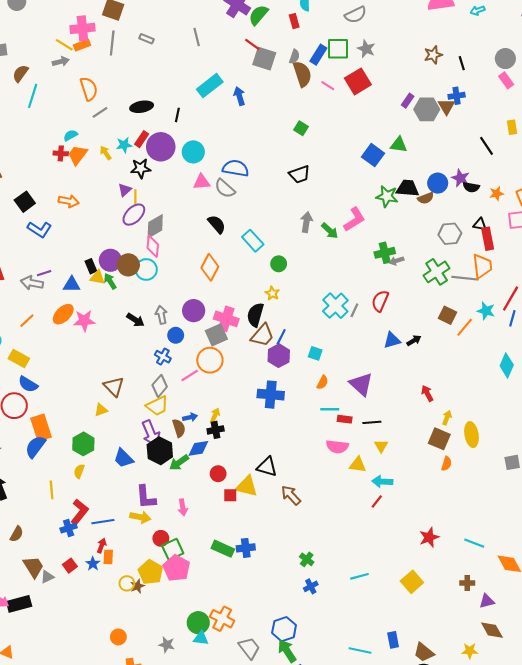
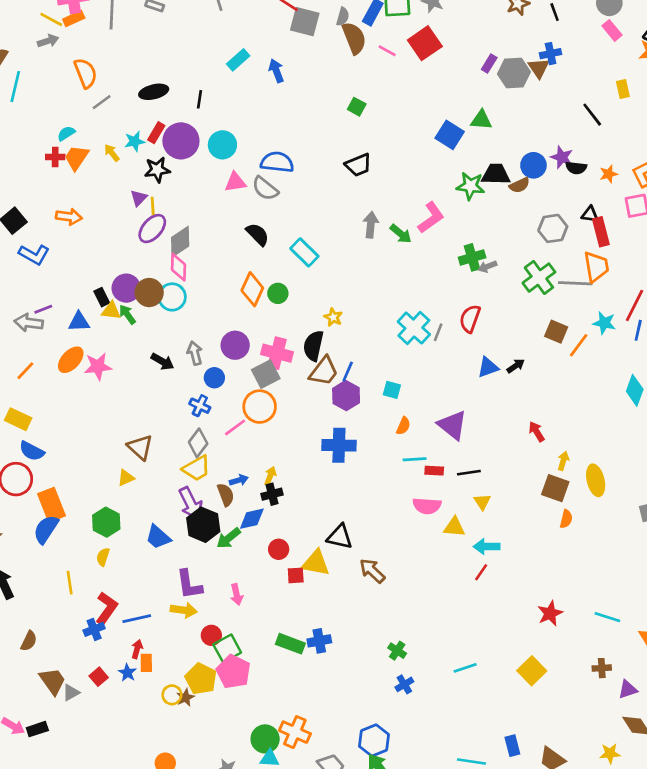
cyan rectangle: (210, 86) -> (238, 60), size x0.7
green circle: (279, 264) -> (278, 293), moved
black rectangle: (19, 604) -> (37, 729), size x0.7

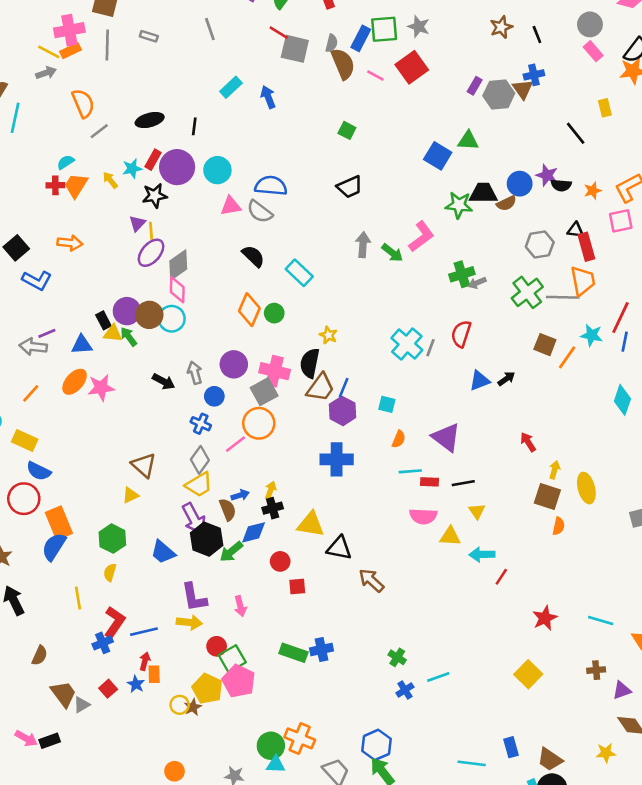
yellow triangle: (316, 563) -> (311, 524), moved
red line: (481, 572) -> (501, 577), moved
cyan line: (465, 668) -> (438, 677), moved

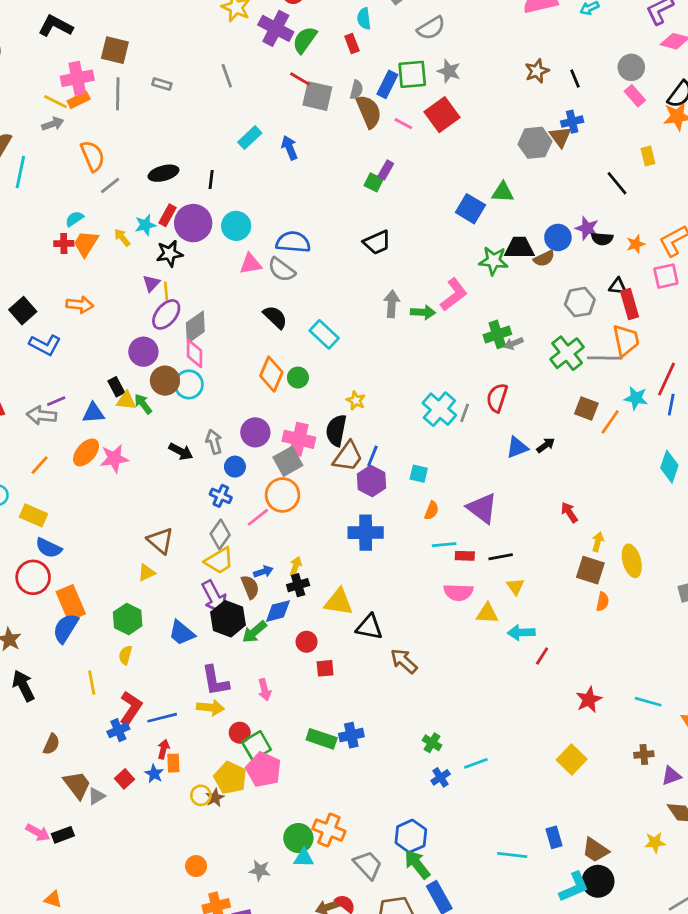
purple rectangle: (475, 86) -> (386, 170), moved
green arrow: (392, 253) -> (423, 312), turned -35
purple circle: (127, 311) -> (143, 352), moved

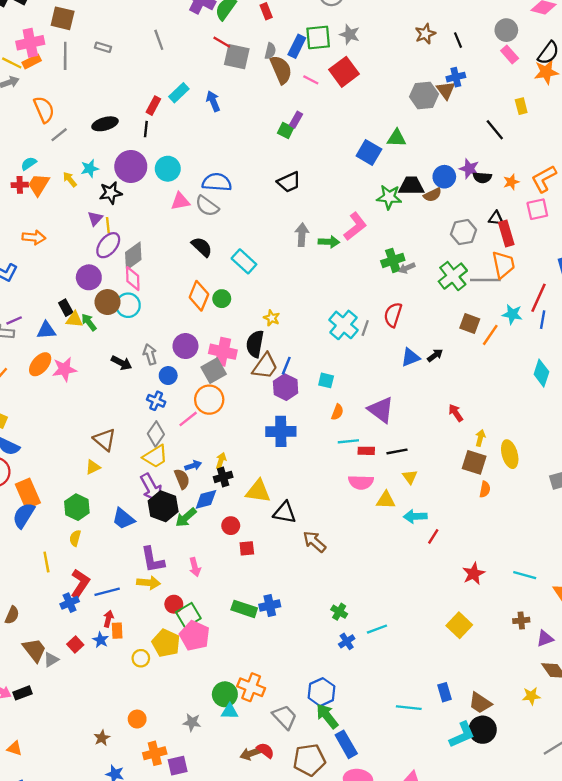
red rectangle: (167, 215) -> (153, 106), moved
brown star: (215, 798) -> (102, 738), moved

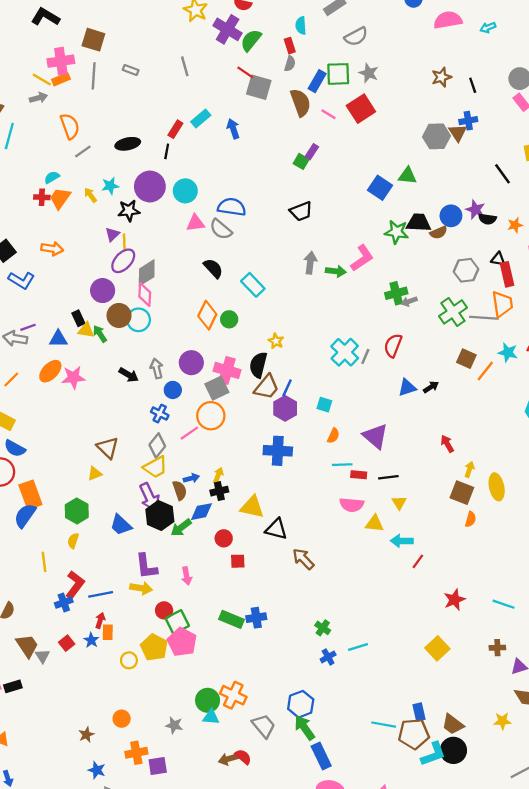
gray semicircle: (270, 51) -> (290, 64), moved
gray triangle: (51, 660) -> (43, 656), turned -35
brown pentagon: (309, 760) -> (414, 734), moved

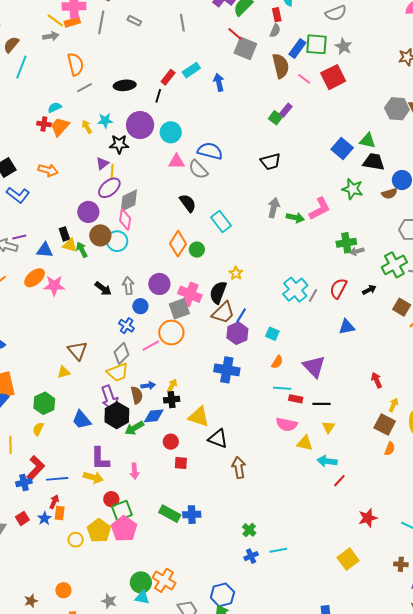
black trapezoid: (419, 223) -> (374, 162), moved
black arrow: (431, 387) -> (369, 290), moved
brown arrow: (303, 559) -> (239, 467), turned 30

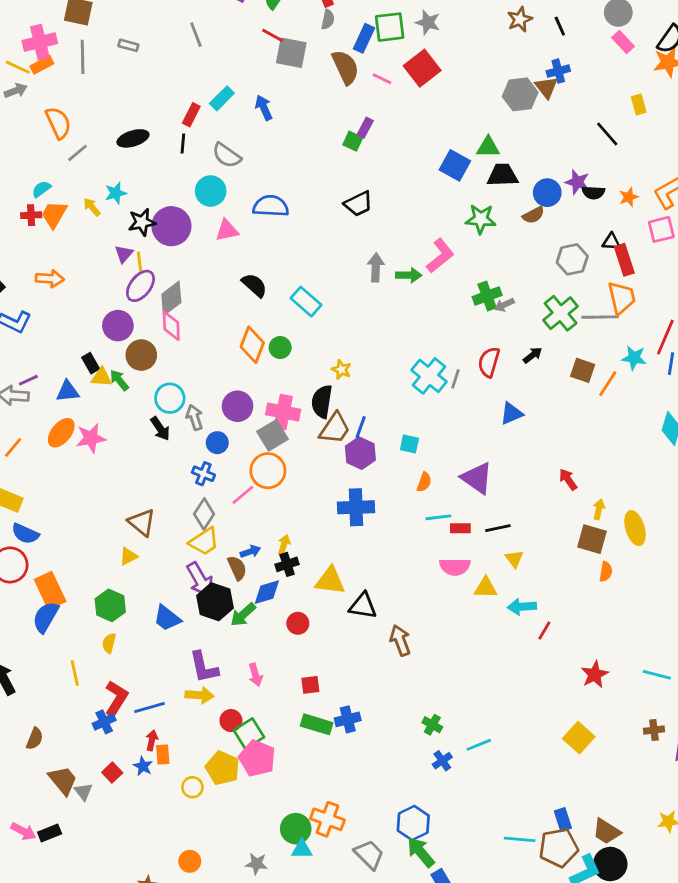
purple circle: (140, 125) -> (171, 226), moved
gray semicircle: (198, 170) -> (227, 155), moved
cyan circle: (117, 241) -> (170, 398), moved
black arrow: (103, 289) -> (160, 429), turned 30
red square: (181, 463) -> (310, 685), moved

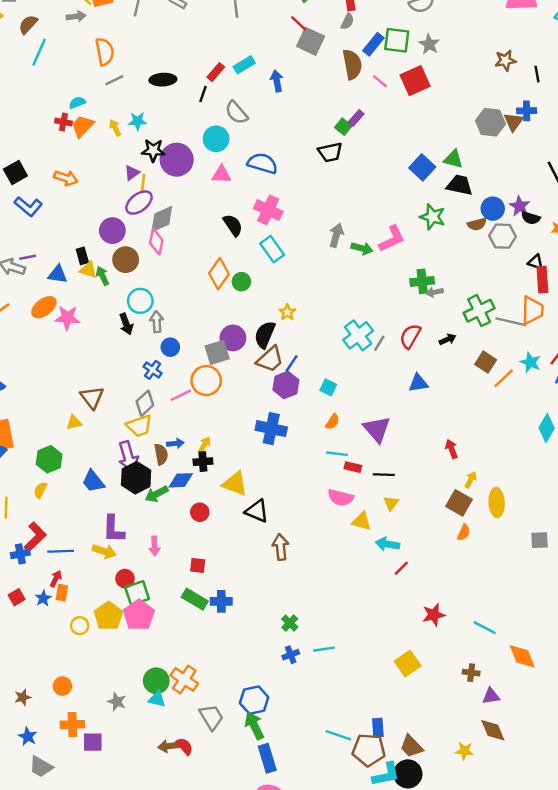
black trapezoid: (358, 204) -> (330, 152), moved
gray hexagon: (572, 259) -> (502, 236), moved
purple circle: (237, 406) -> (233, 338), moved
pink cross: (283, 412) -> (268, 210), moved

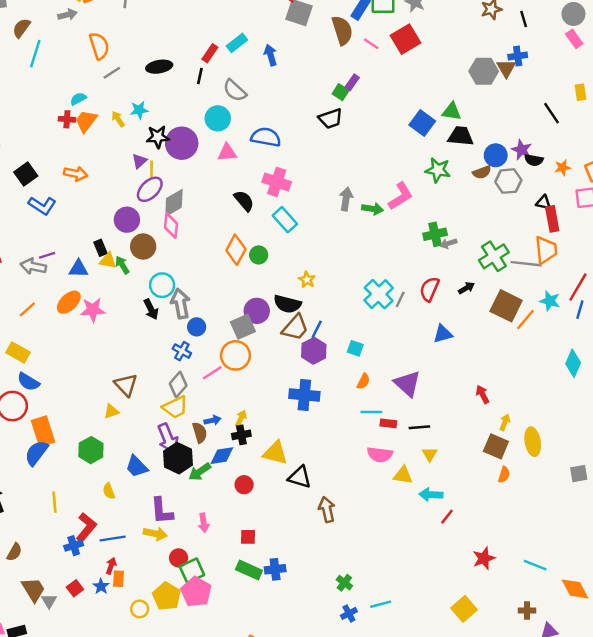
gray arrow: (157, 322) -> (180, 304), size x1.4
black semicircle: (265, 335) -> (287, 304), turned -92
brown square: (486, 362) -> (506, 306), size x1.5
yellow semicircle: (40, 490) -> (109, 491), moved, turned -42

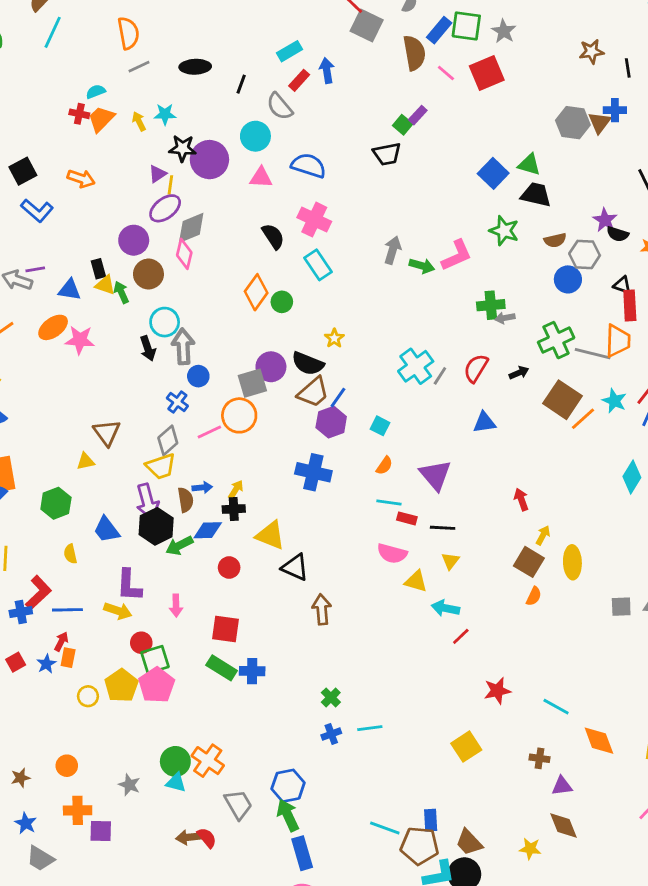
red rectangle: (210, 53) -> (299, 80), moved
blue circle: (496, 155) -> (568, 279), moved
red square: (248, 537) -> (226, 629), size x1.5

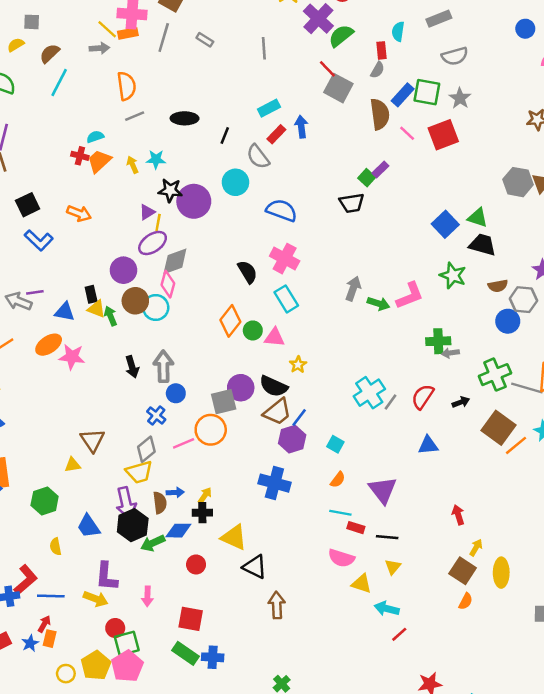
pink triangle: (261, 177) -> (274, 337), moved
cyan circle: (165, 322) -> (156, 307), moved

